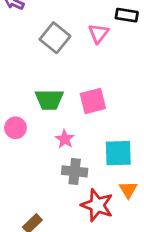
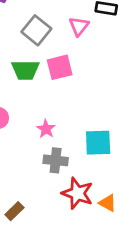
green trapezoid: (49, 100) -> (25, 70), moved
pink square: (93, 101) -> (60, 67), moved
orange triangle: (128, 190) -> (108, 203), moved, turned -30

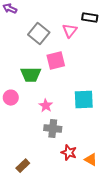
green trapezoid: (25, 70) -> (31, 75), moved
cyan square: (98, 143) -> (84, 100), moved
red star: (77, 193) -> (69, 153), size x0.7

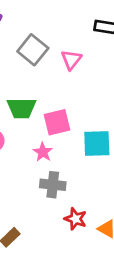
pink triangle: (70, 31) -> (71, 60), moved
pink square: (56, 61) -> (57, 122), moved

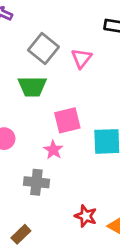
green trapezoid: (21, 108) -> (32, 86), moved
gray cross: (53, 185) -> (36, 182), moved

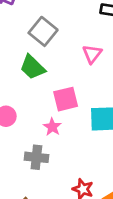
pink triangle: (81, 58) -> (92, 54), moved
green trapezoid: (32, 86) -> (32, 67), turned 44

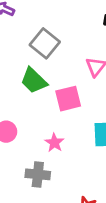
pink square: (66, 99) -> (68, 99), moved

